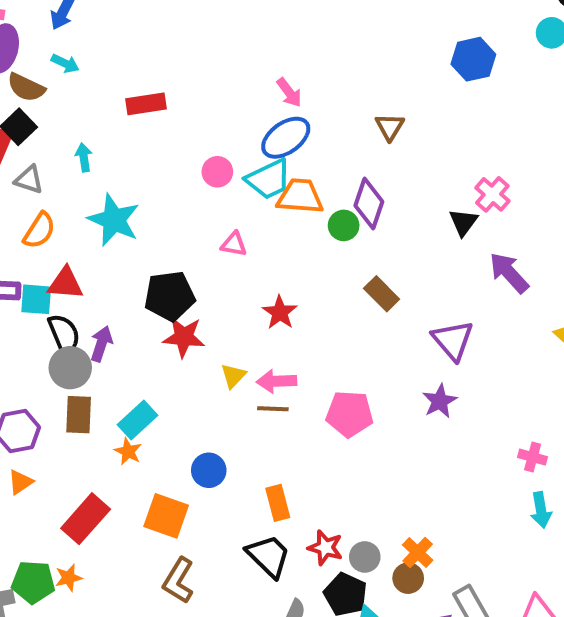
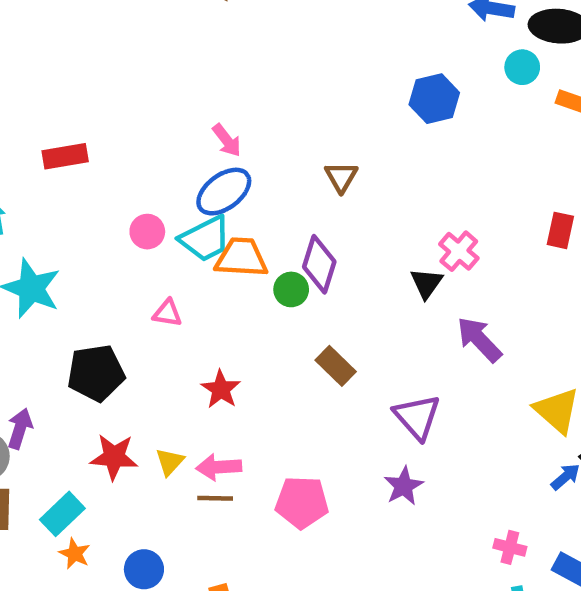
red star: (184, 337) -> (114, 457), moved
orange star: (128, 451) -> (75, 554), moved

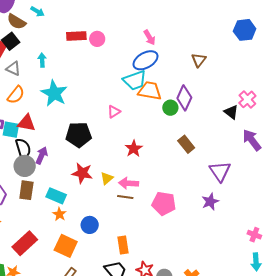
pink circle: (147, 232) -> (97, 39), moved
black triangle: (426, 283) -> (231, 112), turned -35
pink triangle: (167, 313) -> (114, 112), turned -48
cyan rectangle: (62, 514) -> (56, 196), turned 60

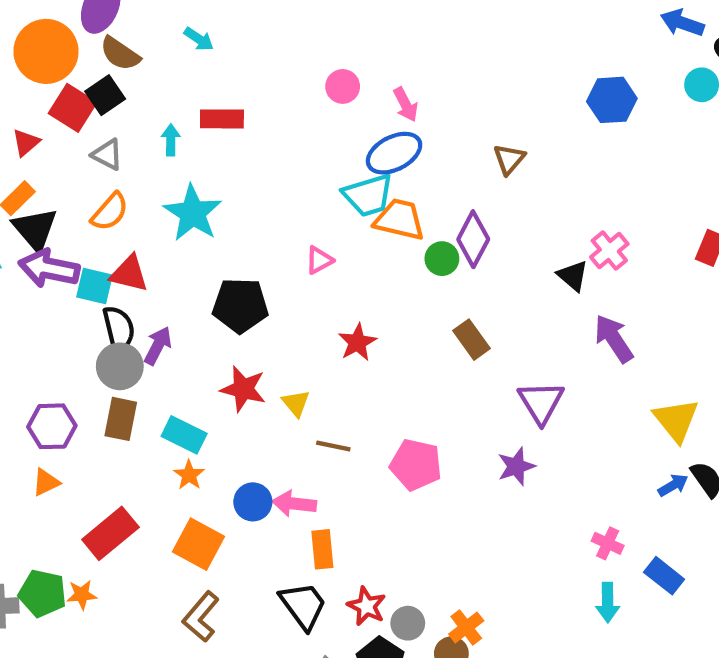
cyan arrow: (37, 11) -> (199, 39), moved
red rectangle: (76, 36) -> (222, 119), moved
pink circle: (97, 39) -> (343, 86), moved
yellow triangle: (107, 178) -> (296, 403), turned -32
pink arrow: (128, 183) -> (294, 504), moved

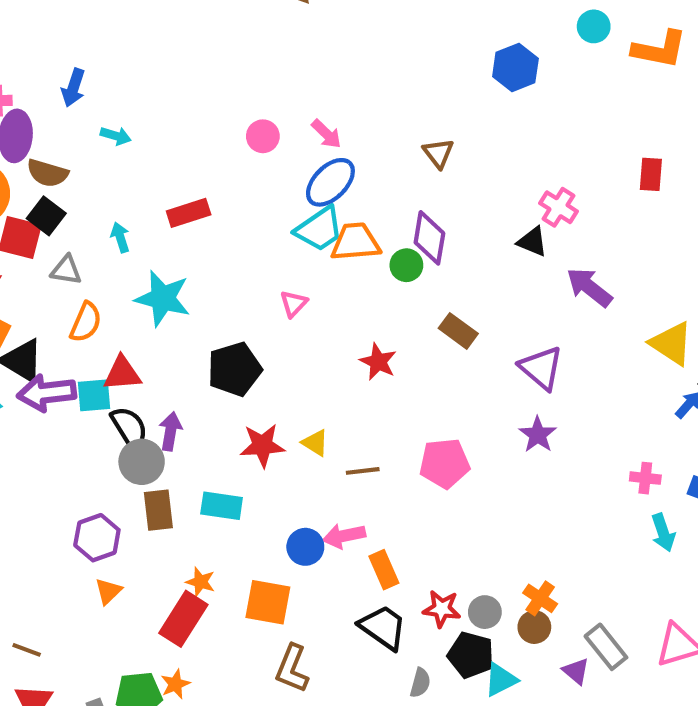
red rectangle: (222, 119) -> (189, 213), moved
red star: (357, 342) -> (378, 362), moved
orange star: (189, 475) -> (200, 582), moved

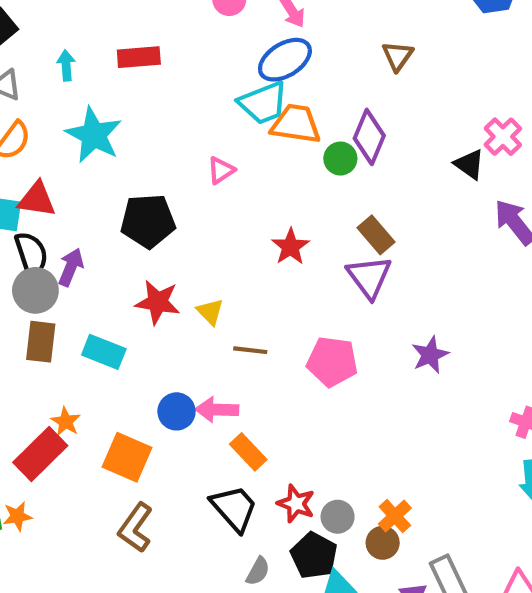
purple triangle: (541, 368) -> (369, 277), moved
orange rectangle: (384, 570) -> (248, 452), turned -33

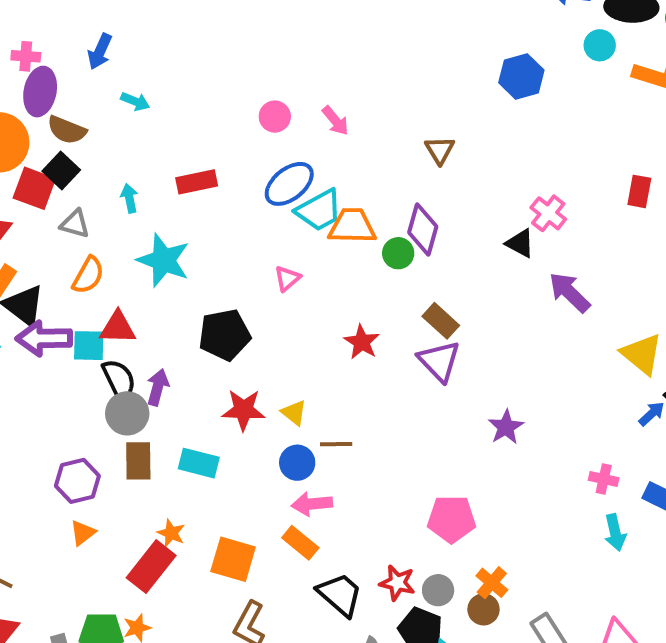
blue ellipse: (285, 60) -> (289, 184), moved
pink pentagon: (332, 362) -> (452, 519), moved
blue circle: (176, 411) -> (297, 463), moved
orange rectangle: (248, 452) -> (300, 543), moved

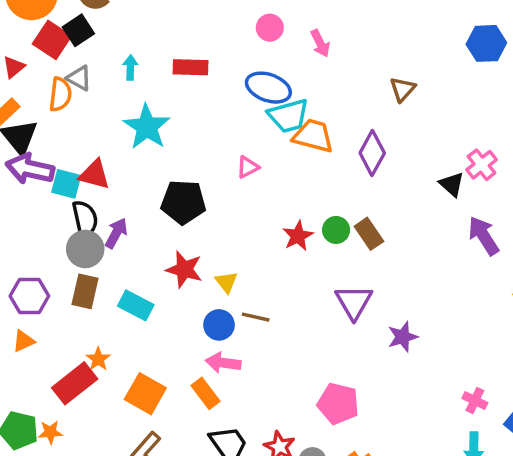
blue ellipse: (289, 184) -> (268, 88), turned 45
green circle: (398, 253) -> (336, 230), moved
orange semicircle: (88, 275) -> (60, 94), moved, turned -36
purple triangle: (439, 361) -> (354, 302), moved

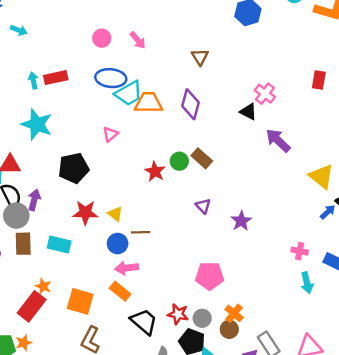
cyan arrow: (130, 67) -> (33, 80), moved
purple triangle: (354, 302) -> (203, 206), size x0.6

